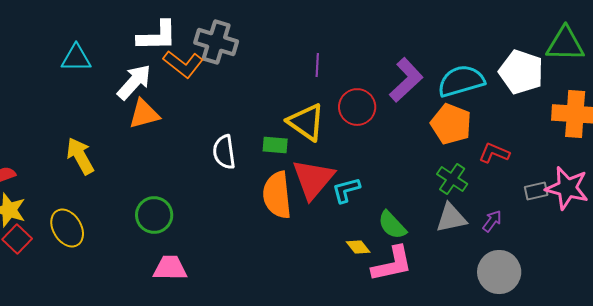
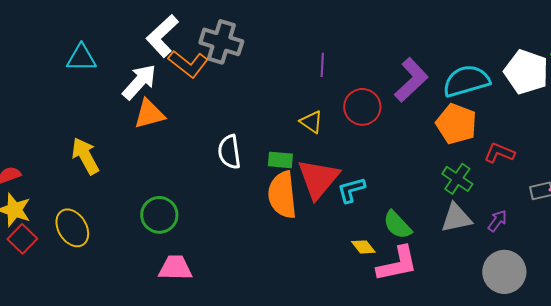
white L-shape: (157, 36) -> (162, 36), turned 138
yellow triangle: (306, 122) -> (311, 122), size x0.6
green rectangle: (275, 145) -> (280, 160), moved

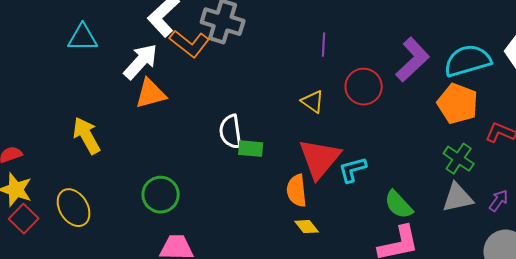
green rectangle: (280, 160) -> (251, 149), moved
orange semicircle: (282, 195) -> (297, 191), moved, size x0.7
yellow diamond: (363, 247) -> (307, 227), moved

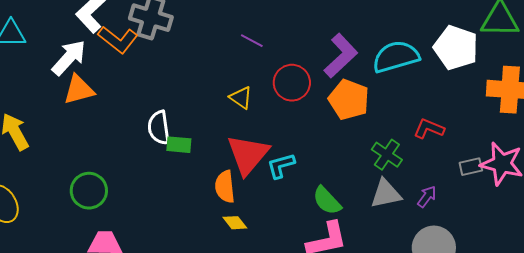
purple line: (324, 45) -> (252, 41), turned -65
orange pentagon: (458, 104) -> (349, 100), moved

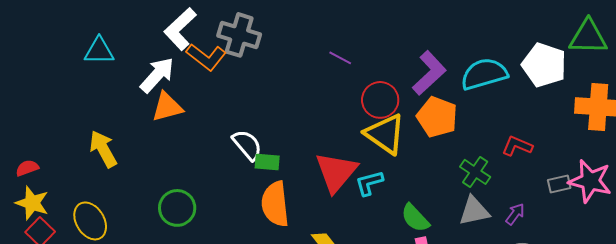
yellow triangle: (241, 98) -> (385, 134), moved, size x1.8
white semicircle: (159, 128) -> (247, 145), turned 148
orange semicircle: (225, 187) -> (275, 204), moved, size x1.4

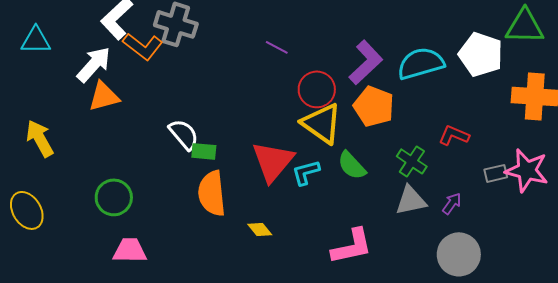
green semicircle: (415, 218) -> (352, 165), moved

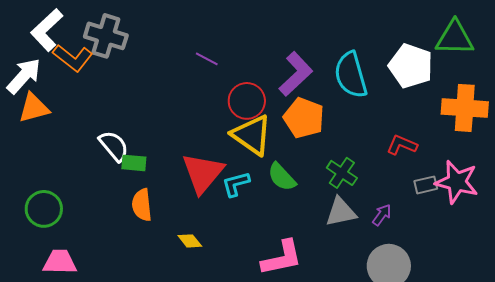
cyan semicircle: (421, 63) -> (351, 75), turned -90
red L-shape: (454, 135) -> (402, 145), moved
orange semicircle: (212, 193) -> (142, 205), size x0.7

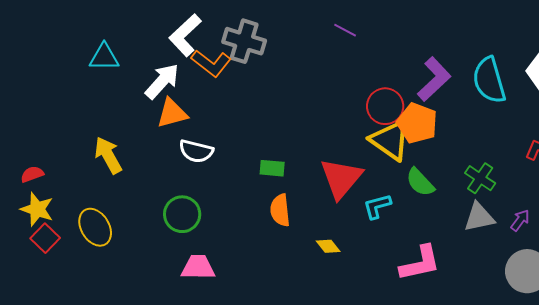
purple line: (207, 59) -> (345, 30), moved
orange pentagon: (304, 118) -> (417, 123), moved
white semicircle: (114, 146) -> (196, 151), moved, turned 144
cyan L-shape: (236, 184) -> (377, 206), moved

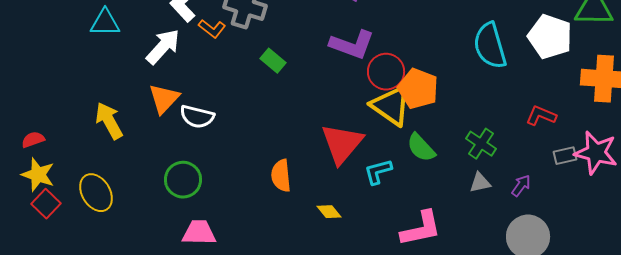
orange L-shape: (211, 63) -> (212, 29), size x0.7
purple L-shape: (434, 79) -> (352, 45), moved, turned 63
orange triangle: (172, 113) -> (164, 99), moved, turned -32
green rectangle: (272, 168) -> (273, 61), moved, turned 35
gray triangle: (479, 217) -> (480, 183), size x0.7

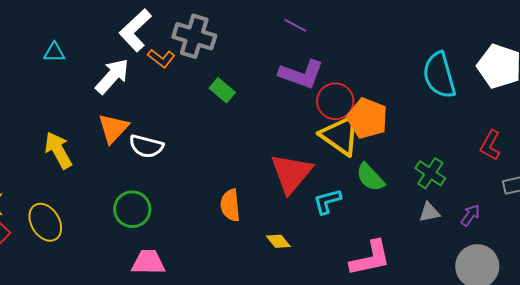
cyan triangle: (105, 23) -> (54, 52), size x0.7
red L-shape: (541, 116) -> (490, 145), turned -84

